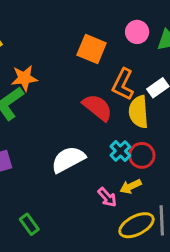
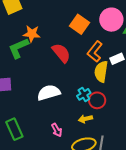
pink circle: (137, 32) -> (111, 20), size x1.5
red semicircle: (97, 107) -> (61, 53), moved
pink arrow: (107, 197) -> (57, 130), moved
green rectangle: (29, 224) -> (14, 129), size x1.5

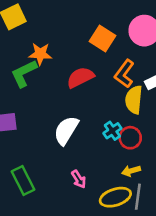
red semicircle: (61, 53) -> (80, 77), turned -75
white semicircle: (49, 93) -> (66, 130), turned -40
yellow arrow: (85, 119) -> (131, 171), moved

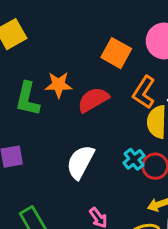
orange star: (40, 54) -> (59, 85), moved
green L-shape: (24, 73) -> (27, 99), turned -48

